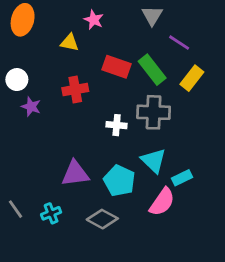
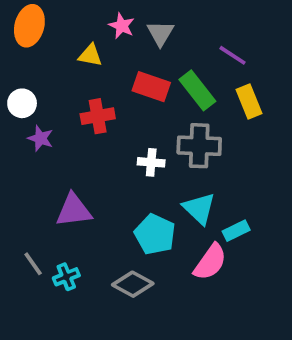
gray triangle: (152, 15) -> (160, 33), moved
yellow rectangle: (192, 78) -> (249, 101), turned -60
purple triangle: (75, 173) -> (74, 210), moved
gray line: (15, 209) -> (33, 264), moved

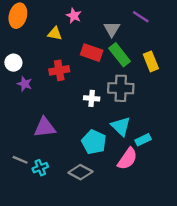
gray triangle: (160, 33) -> (112, 29), moved
purple line: (232, 55) -> (141, 17), moved
gray line: (33, 264) -> (20, 160), turned -32

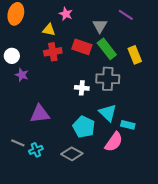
red cross: (59, 70) -> (53, 52), moved
cyan rectangle: (143, 140) -> (128, 125), turned 40

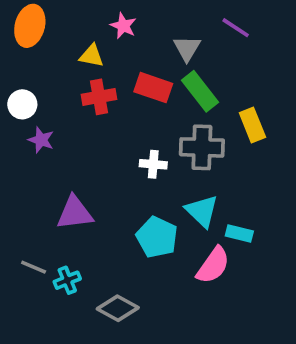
yellow rectangle: (135, 55) -> (252, 125), moved
gray diamond: (72, 154) -> (118, 308), moved

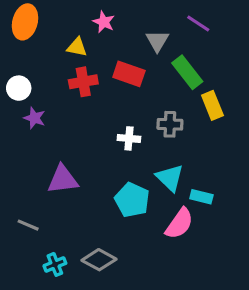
green rectangle: (200, 91) -> (187, 72), moved
gray cross: (202, 147) -> (170, 124), size x0.7
cyan cross: (67, 280) -> (55, 264), moved

